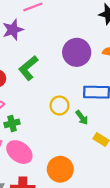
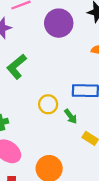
purple circle: (77, 52) -> (59, 23), moved

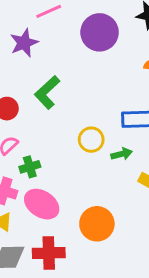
green arrow: (71, 116) -> (122, 154), turned -64

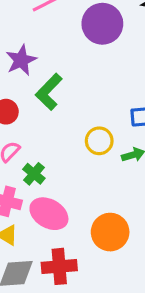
purple star: (24, 43) -> (21, 60), moved
green cross: (30, 167) -> (34, 174), turned -30

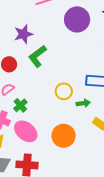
orange circle: (110, 232) -> (64, 136), moved

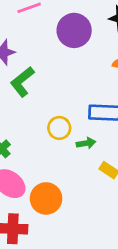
orange circle: (64, 136) -> (46, 198), moved

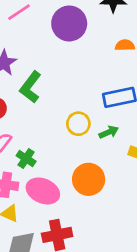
orange circle: (46, 198) -> (89, 179), moved

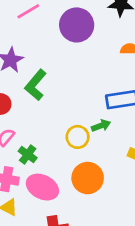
yellow circle: (78, 124) -> (78, 137), moved
green arrow: (109, 132) -> (101, 126), moved

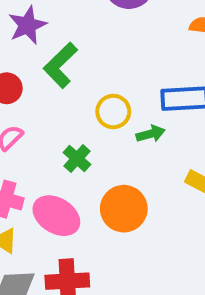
yellow circle: (78, 137) -> (113, 112), moved
green cross: (28, 154) -> (77, 159), moved

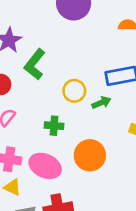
green cross: (77, 159) -> (54, 126), turned -30

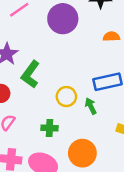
green arrow: (101, 103) -> (91, 106), turned -91

